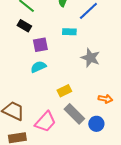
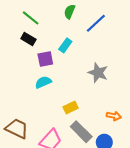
cyan rectangle: (69, 32) -> (65, 45), moved, turned -56

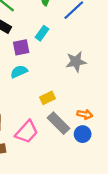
gray star: (98, 73) -> (76, 62), turned -30
orange arrow: (114, 116) -> (85, 114), moved

